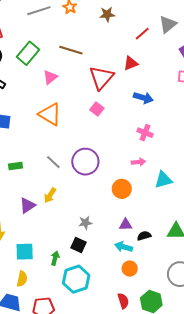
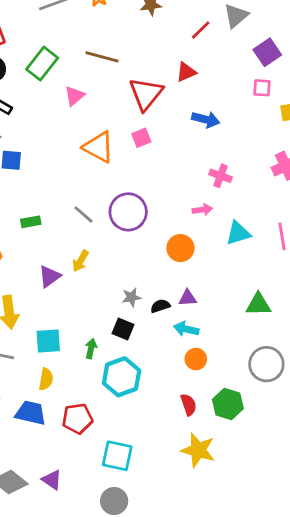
pink square: (97, 109) -> (141, 138), turned 32
orange triangle: (50, 114) -> (99, 147), moved
pink cross: (145, 133) -> (220, 176), moved
black semicircle: (144, 236) -> (160, 306), moved

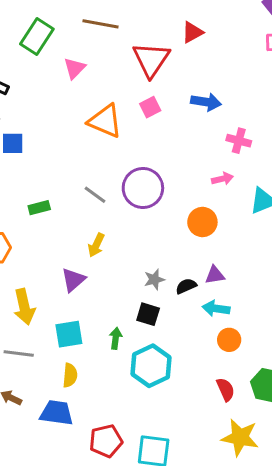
blue arrow: (206, 119) -> (206, 102), moved
purple triangle: (50, 276) -> (73, 280), moved
red pentagon: (77, 419) -> (106, 441), moved

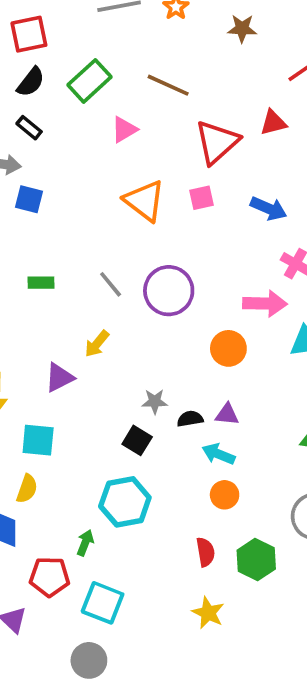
pink arrow: (222, 179) -> (265, 304), size x1.6
green arrow: (116, 338) -> (85, 543), moved
yellow star: (240, 437) -> (208, 613), size x0.7

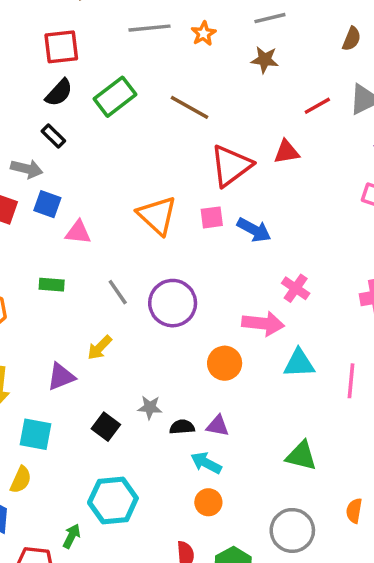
pink triangle: (124, 130) -> (78, 232), moved, turned 32
blue arrow: (269, 208) -> (254, 230), moved
black square: (137, 440) -> (106, 427), moved

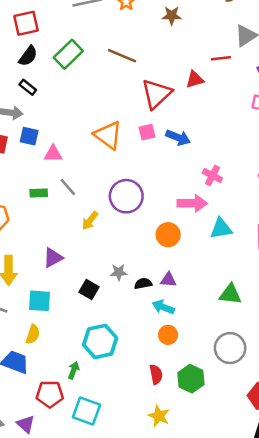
red line: (317, 106) -> (221, 58), moved, turned 30
gray line: (118, 292) -> (68, 187), moved
yellow arrow: (100, 348) -> (90, 221), moved

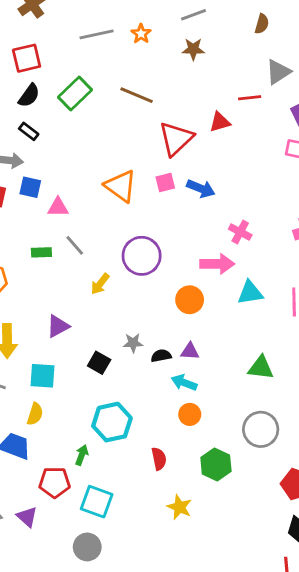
red semicircle: (156, 374) -> (159, 459), moved

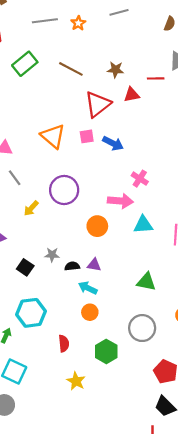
brown star: (193, 49) -> (115, 70), moved

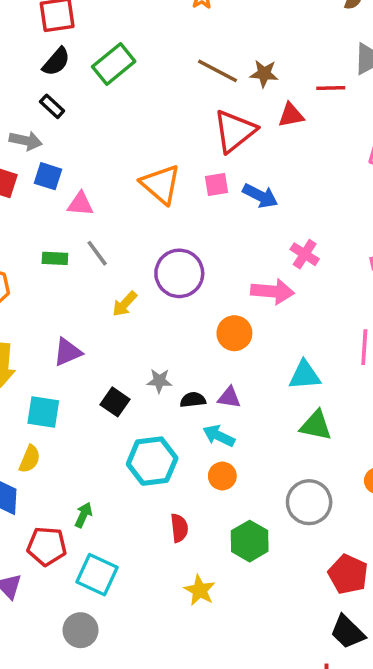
brown line: (71, 69) -> (218, 71), moved
cyan triangle: (143, 225) -> (305, 375), moved
cyan hexagon: (31, 313) -> (152, 461), moved

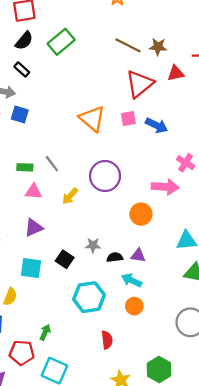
pink triangle: (80, 204) -> (33, 192), moved
cyan square: (43, 412) -> (31, 268), moved
green hexagon: (250, 541) -> (159, 370), moved

